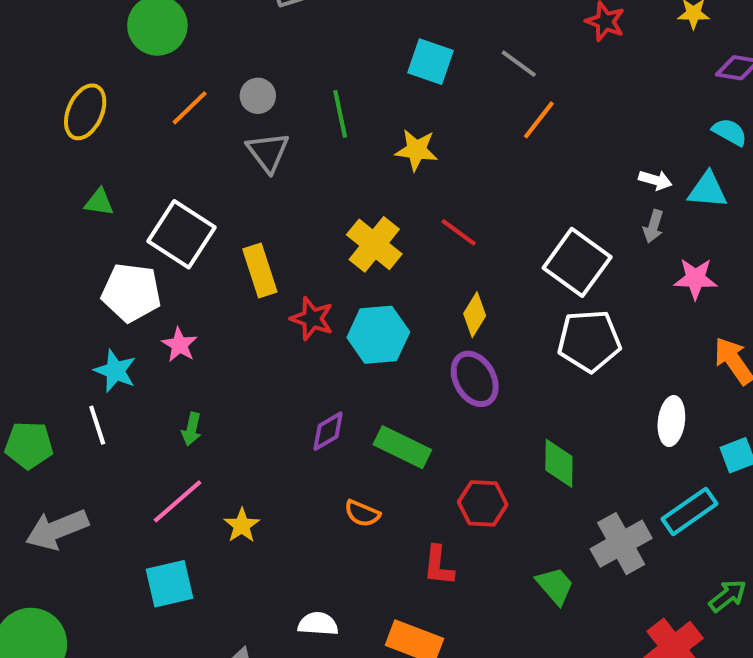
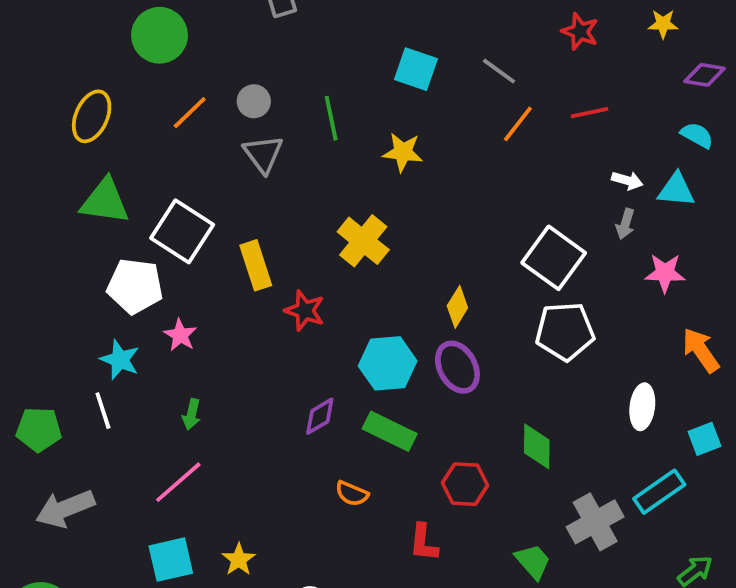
green triangle: (99, 202) -> (105, 201), size x1.8
red line: (459, 232) -> (589, 113), moved, turned -48
cyan hexagon: (378, 335) -> (388, 363), moved
yellow star: (242, 525) -> (239, 560), moved

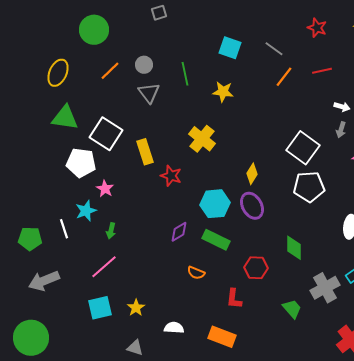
cyan star: (120, 360) -> (86, 211), moved, turned 30

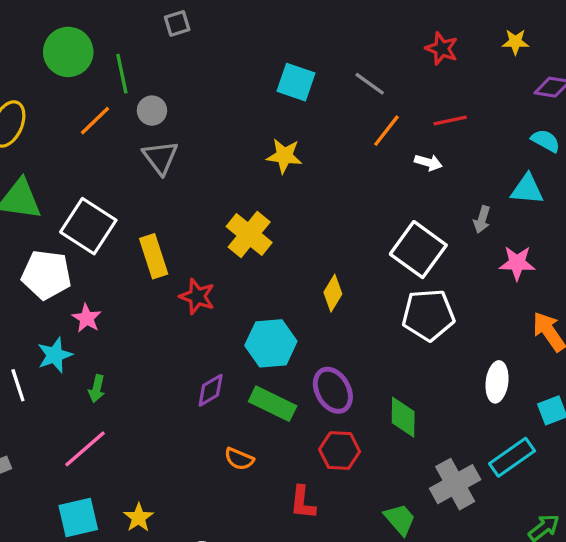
green line: (185, 74) -> (122, 74), moved
white arrow: (342, 107) -> (428, 162), moved
purple ellipse: (252, 206) -> (333, 390), moved

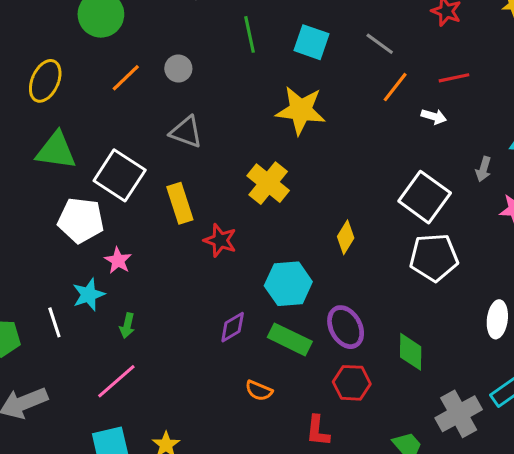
green line: (122, 74) -> (250, 34), moved
yellow star: (284, 156) -> (301, 110), size x1.5
gray triangle: (160, 157) -> (186, 132), moved, turned -33

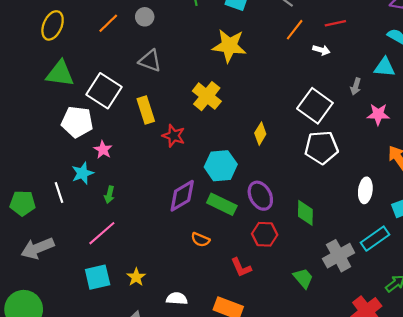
purple diamond: (233, 327) -> (182, 196), size x1.5
red L-shape: (318, 431) -> (241, 267), turned -30

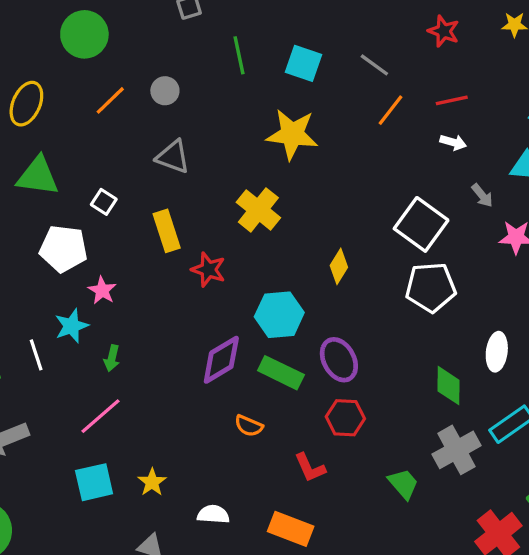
white arrow: (321, 50) -> (453, 142), moved
gray arrow: (356, 86) -> (482, 195), turned -56
white square: (104, 91) -> (104, 202), size x0.5
green diamond: (305, 213) -> (448, 386), moved

